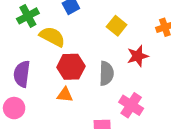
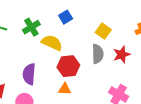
gray semicircle: (106, 73) -> (98, 54), moved

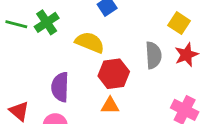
green cross: (31, 27) -> (47, 22), moved
yellow square: (103, 31) -> (179, 23), moved

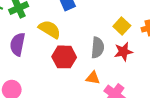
purple semicircle: (60, 87) -> (18, 44), moved
orange triangle: (110, 106) -> (93, 78), moved

